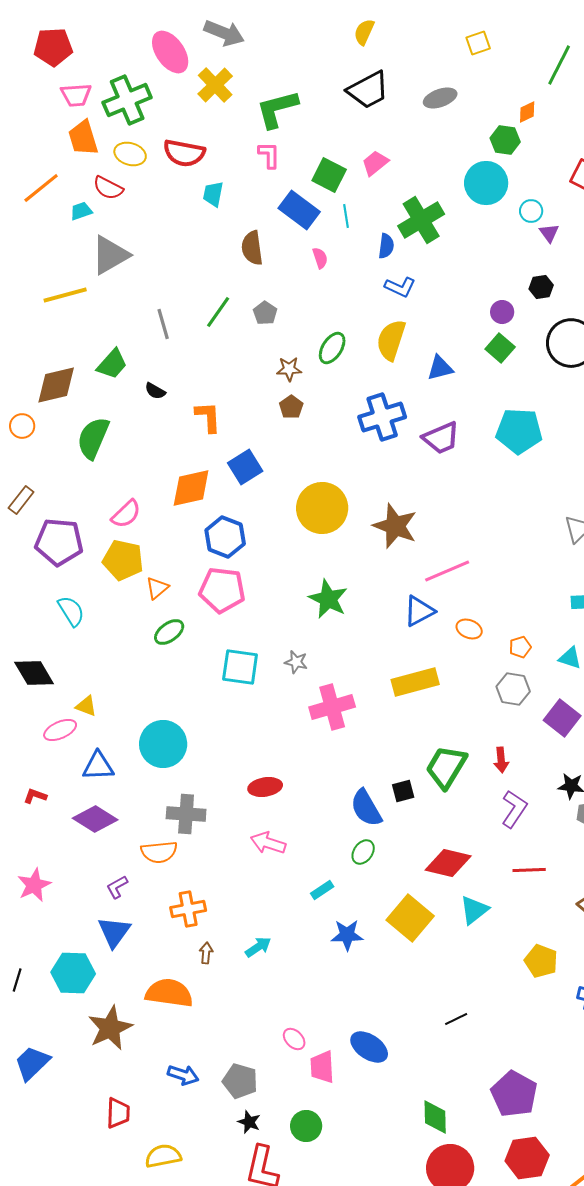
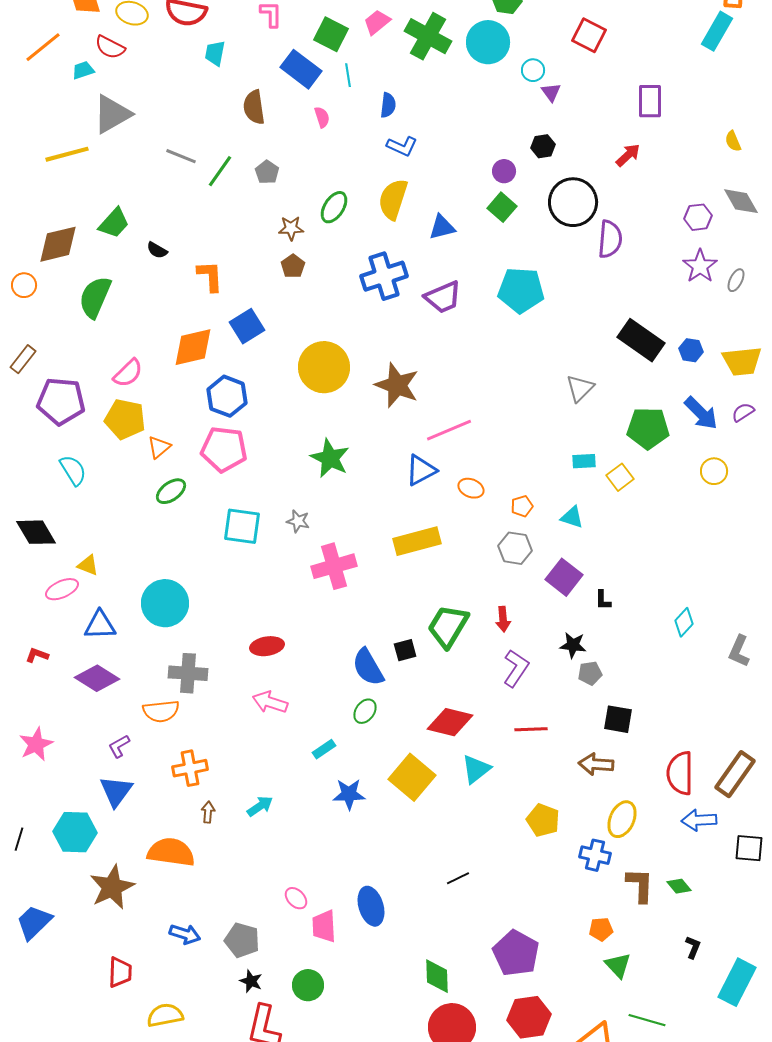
green cross: (421, 220) -> (428, 36), moved, turned -30
gray line: (163, 324) -> (181, 156), moved, turned -52
blue ellipse: (369, 1047) -> (371, 906), turned 39

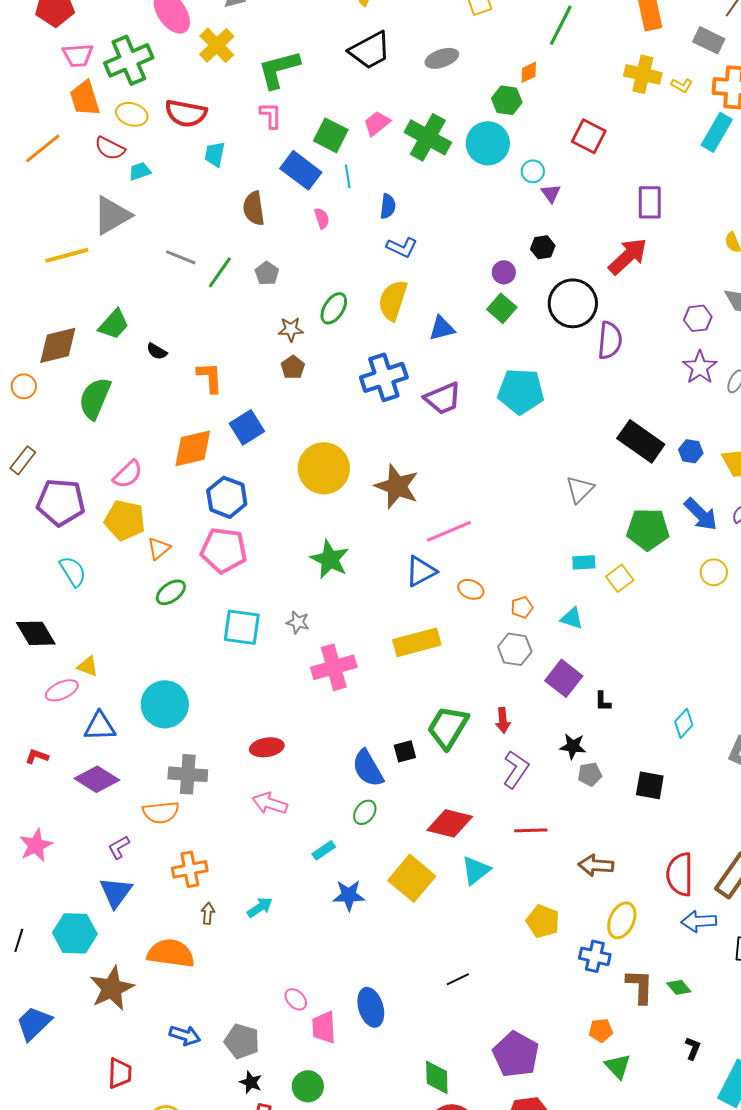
cyan trapezoid: (83, 70) -> (140, 171), moved
red arrow: (628, 155) -> (628, 256), size x1.6
black square: (618, 719) -> (650, 785), moved

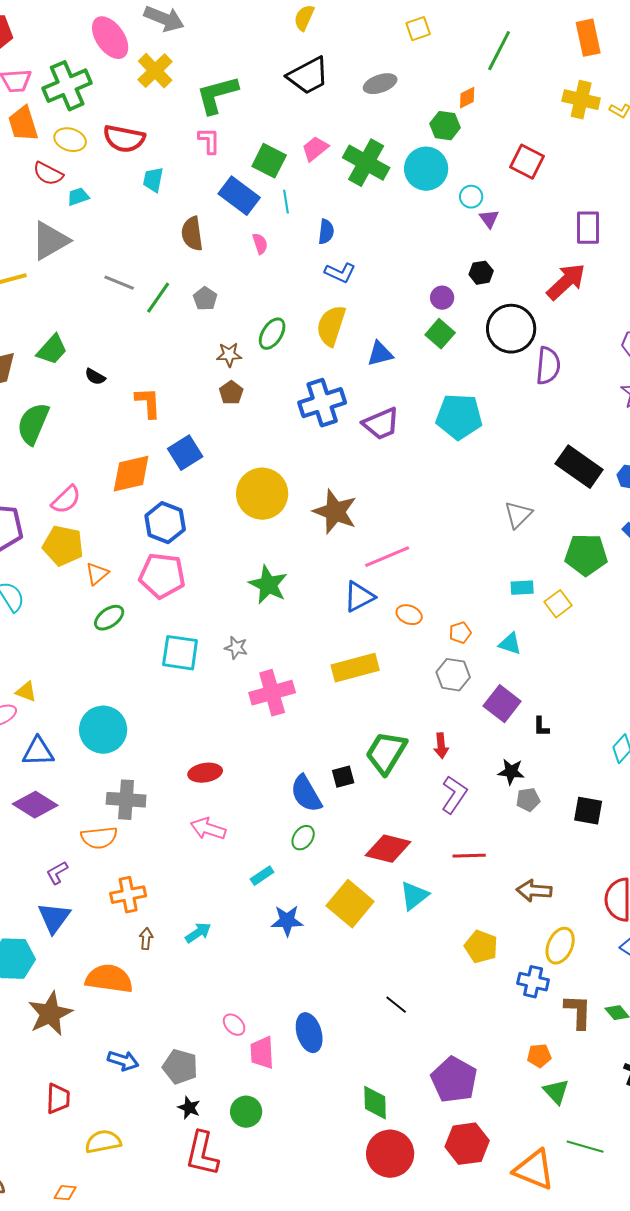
black line: (458, 979) -> (396, 1005), turned 65

